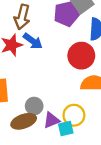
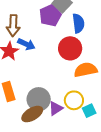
gray circle: (34, 106) -> (39, 99), size x1.5
cyan square: (66, 128) -> (89, 111), moved

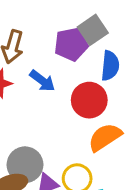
blue arrow: (26, 44) -> (42, 81), moved
orange semicircle: (86, 70) -> (105, 137), turned -35

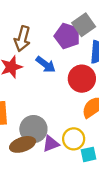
purple pentagon: (71, 44) -> (67, 36), turned 30

